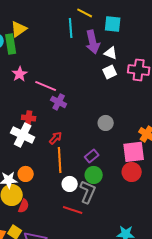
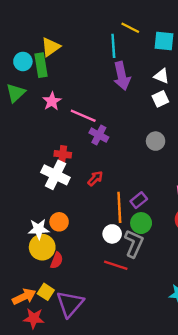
purple arrow: (93, 42) -> (122, 76), moved
gray circle: (106, 123) -> (156, 141), moved
orange line: (60, 160) -> (119, 207), moved

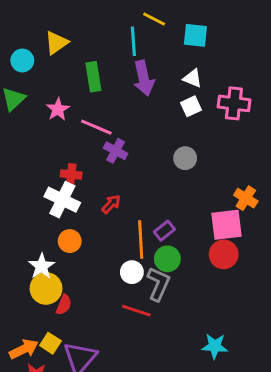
green rectangle: (41, 65) -> (93, 77), moved
orange circle: (59, 222) -> (70, 241), moved
white star: (39, 229) -> (42, 266), turned -30

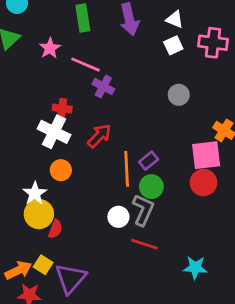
gray circle: (185, 158) -> (179, 95), moved
red arrow: (111, 204) -> (99, 136), size x1.4
white circle: (132, 272) -> (118, 217), moved
red line: (136, 311) -> (144, 244), moved

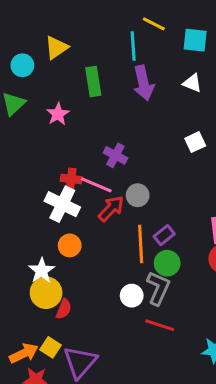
white square: (173, 45) -> (195, 142), moved
pink line: (86, 65) -> (96, 185), moved
gray circle: (179, 95) -> (138, 195), moved

